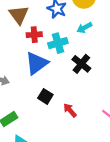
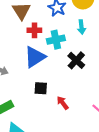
cyan arrow: (84, 28) -> (81, 27), turned -72
black square: (45, 96) -> (41, 88), turned -32

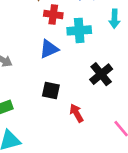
blue triangle: (35, 57) -> (49, 49), size x0.7
black cross: (76, 60) -> (101, 74), moved

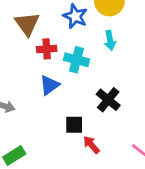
cyan cross: (79, 30) -> (76, 60), turned 30
black square: (51, 90) -> (74, 125), moved

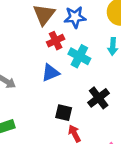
blue star: (75, 16) -> (75, 17), moved, turned 30
red cross: (47, 49) -> (56, 41), turned -35

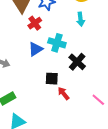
cyan cross: (79, 56) -> (57, 43), moved

